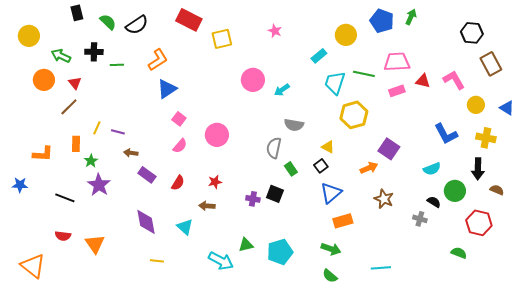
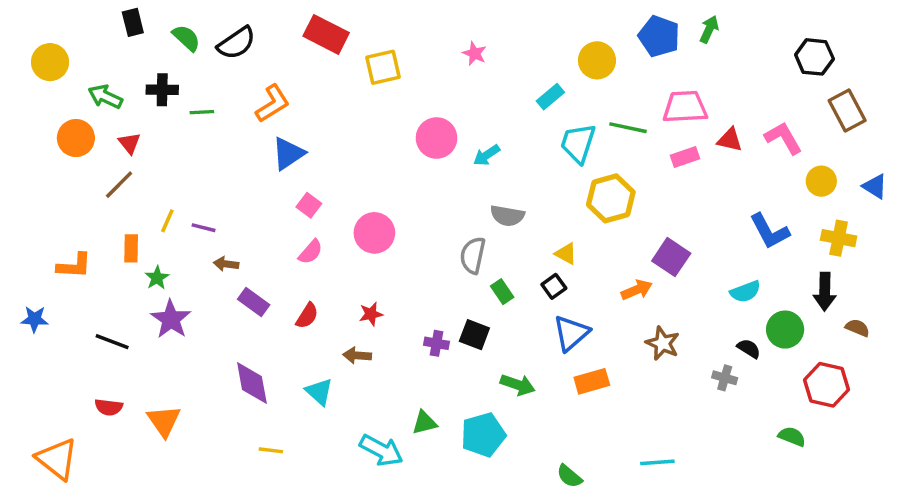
green arrow: (331, 249) -> (518, 385), moved

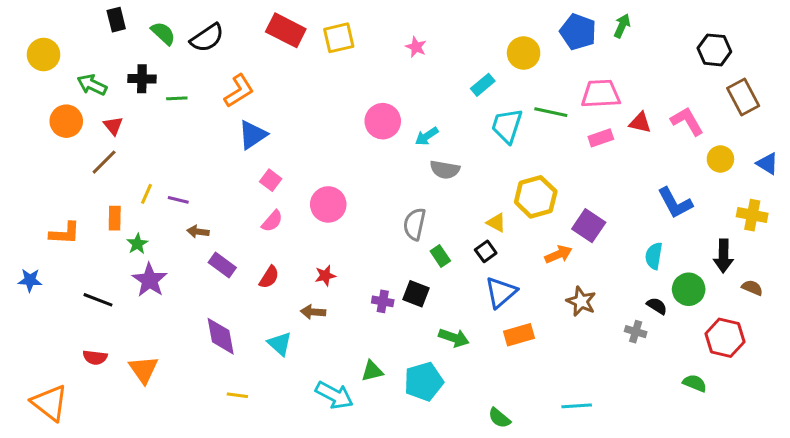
yellow square: (383, 67) -> (339, 38), moved
yellow hexagon: (611, 198) -> (536, 197), moved
gray semicircle: (507, 216) -> (445, 170), moved
yellow cross: (839, 238) -> (752, 215), moved
cyan semicircle: (745, 292) -> (654, 256), turned 120

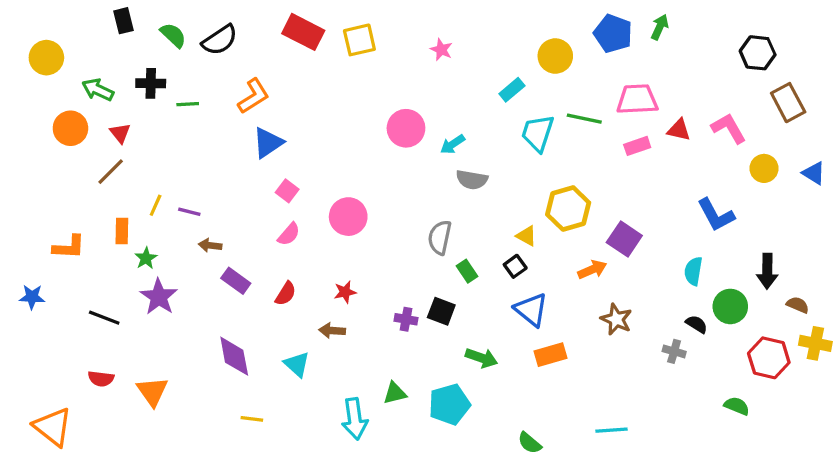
yellow cross: (752, 215) -> (815, 343), moved
blue triangle: (501, 292) -> (531, 310), turned -40
cyan arrow: (334, 395) -> (355, 419), turned 54

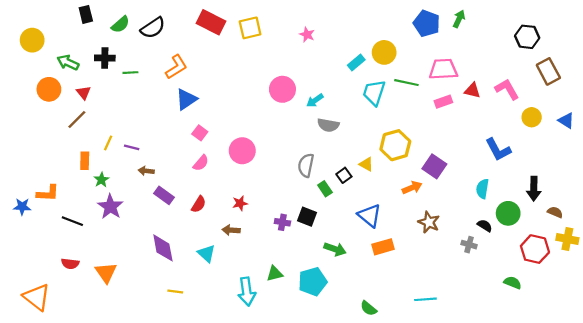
green semicircle: (173, 35) -> (120, 24), turned 96
yellow circle: (555, 56) -> (384, 52), moved
orange L-shape: (69, 247) -> (48, 193), moved
black square: (515, 266) -> (344, 175), moved

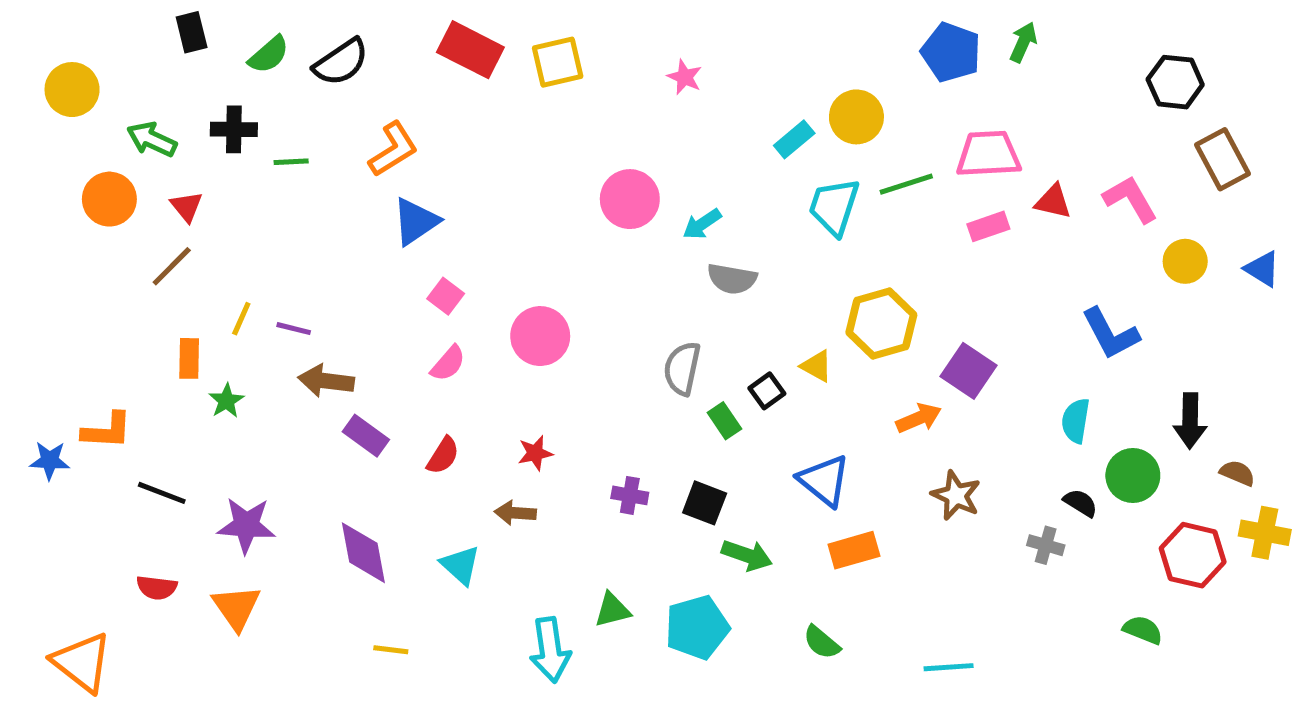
green line: (406, 83) -> (906, 184), turned -30
brown arrow: (146, 171) -> (326, 381), size x1.5
purple star: (110, 207) -> (246, 525), moved, turned -30
black square: (307, 217) -> (705, 503), moved
green semicircle: (368, 308) -> (822, 642), moved

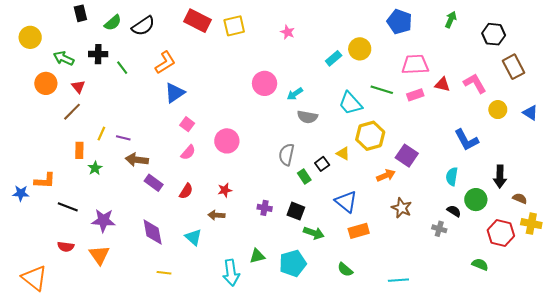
green arrow: (1023, 42) -> (451, 20), moved
green line: (291, 162) -> (122, 68), turned 56
green line: (906, 184) -> (382, 90), moved, turned 35
cyan trapezoid: (834, 207) -> (350, 103), moved, turned -60

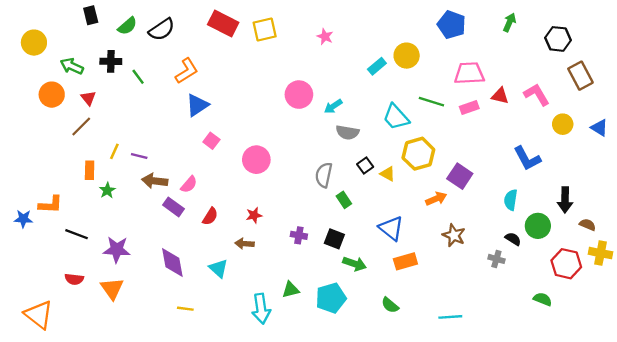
pink semicircle: (188, 152) -> (189, 184), moved
black square: (322, 164) -> (365, 166), moved

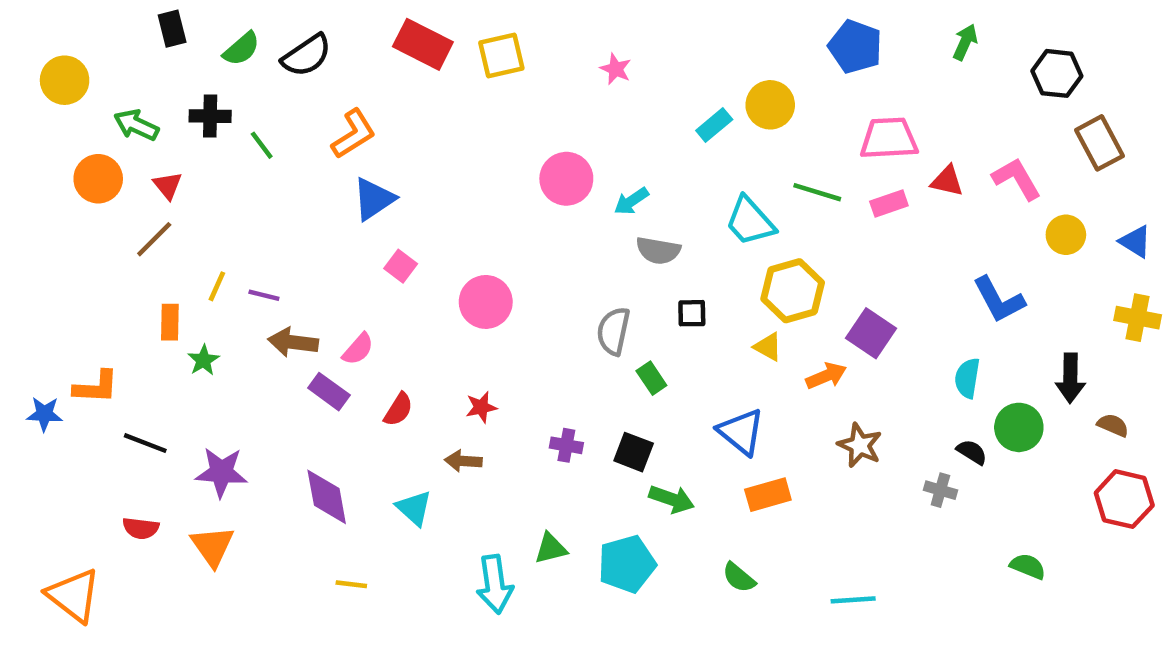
black square: (365, 166) -> (692, 313), turned 35
yellow triangle: (388, 174) -> (768, 347), moved
yellow cross: (601, 253) -> (1138, 318), moved
red hexagon: (566, 264) -> (1124, 499), moved

